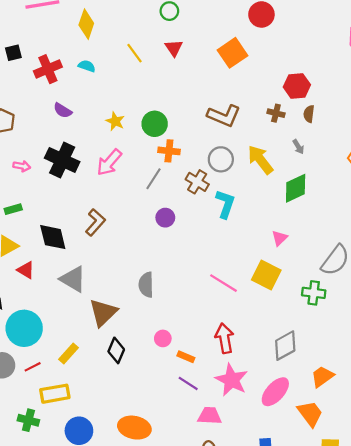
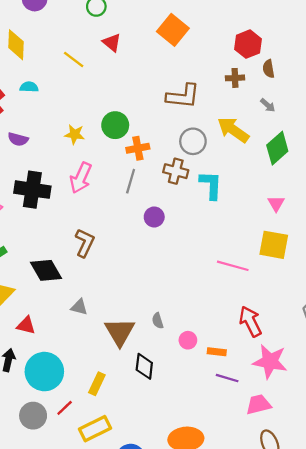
red triangle: (26, 270) -> (26, 325), moved
gray triangle: (73, 279) -> (79, 307), size x0.6
gray semicircle: (146, 285) -> (158, 321), moved, size x0.6

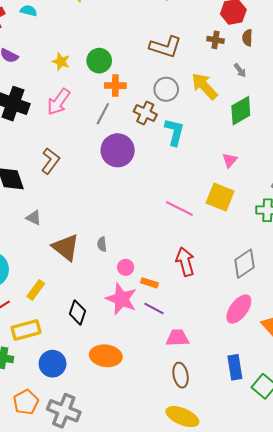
purple circle: (154, 217) -> (118, 150), size x1.8
brown triangle: (120, 332) -> (66, 247), turned -32
pink star: (270, 361) -> (121, 299), moved
black diamond: (144, 366) -> (77, 312), moved

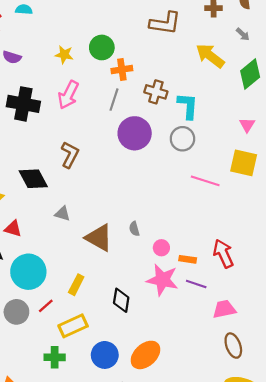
gray circle: (166, 89) -> (182, 139), moved
red arrow: (185, 262) -> (223, 254), moved
orange ellipse: (106, 356) -> (146, 355), moved, turned -40

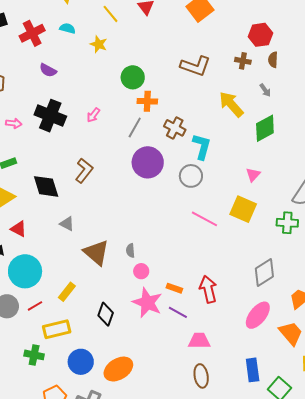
yellow star: (64, 55) -> (99, 44), moved
pink arrow: (68, 95) -> (93, 115), size x0.6
pink circle: (161, 248) -> (141, 271), moved

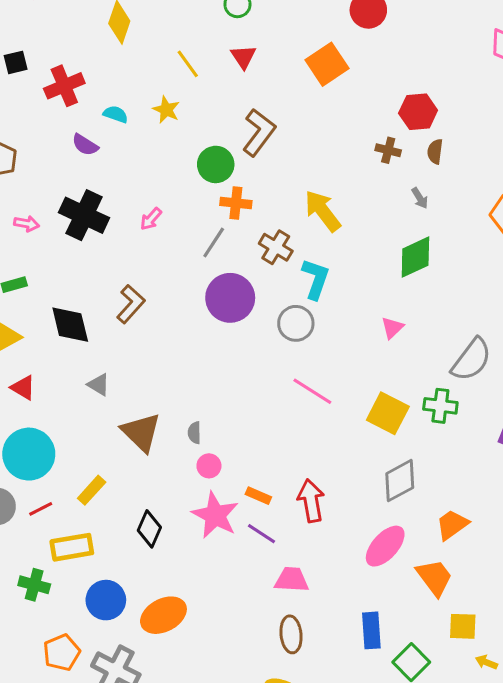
cyan semicircle: (67, 28) -> (116, 114), moved
brown L-shape: (195, 66) -> (259, 132), moved, turned -76
yellow arrow: (231, 104) -> (323, 211), moved
yellow square: (243, 209) -> (388, 413), moved

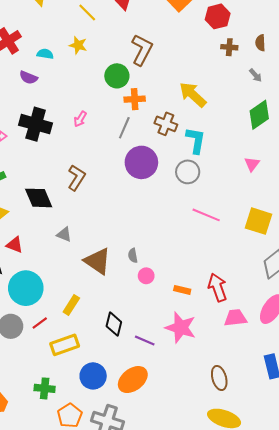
red hexagon: (418, 112) -> (218, 16), moved
pink star: (215, 515) -> (181, 328), moved
purple line: (261, 534) -> (145, 340), moved
pink trapezoid: (292, 580) -> (235, 318), moved
green cross: (34, 585) -> (45, 388), moved

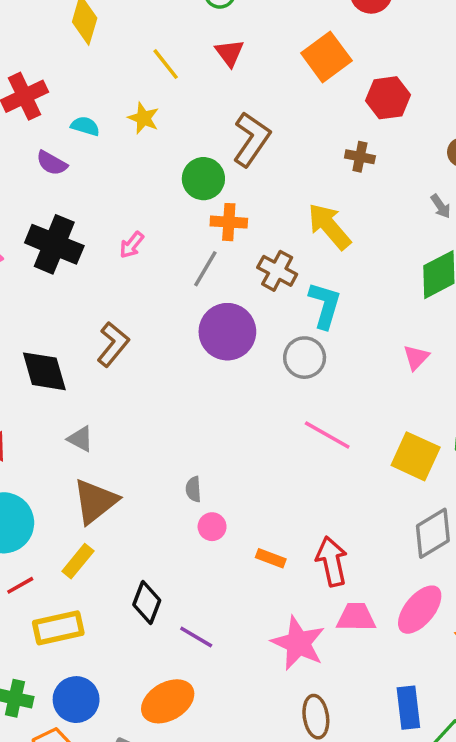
brown cross: (229, 47) -> (360, 157), moved
brown triangle: (98, 261) -> (95, 501), moved, turned 40
pink star: (181, 328) -> (298, 643), moved
blue circle: (93, 376) -> (76, 700), moved

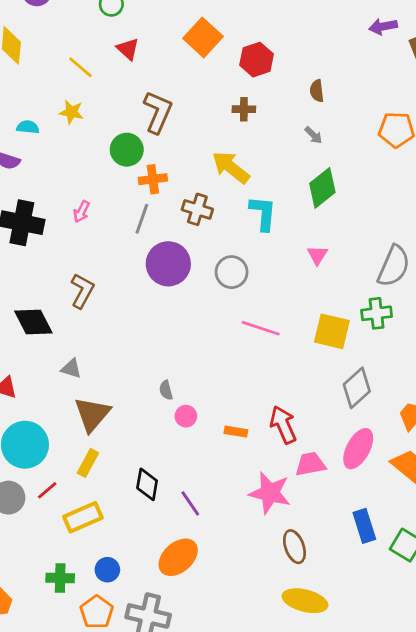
cyan L-shape: (325, 305) -> (263, 213), moved
purple line: (196, 637) -> (190, 503), turned 36
blue circle: (76, 700) -> (107, 570), size x0.7

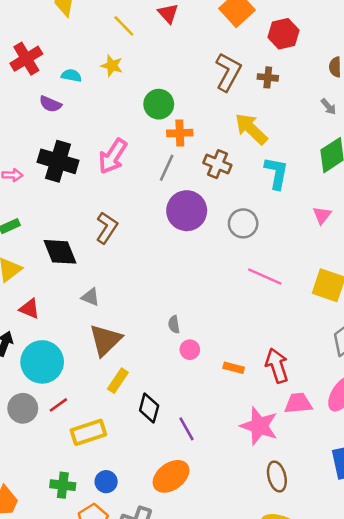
brown L-shape: (158, 112) -> (228, 72), moved
pink arrow: (82, 212) -> (113, 156), size x1.8
yellow rectangle: (88, 463) -> (118, 381), moved

